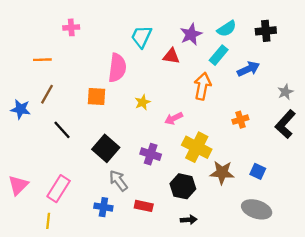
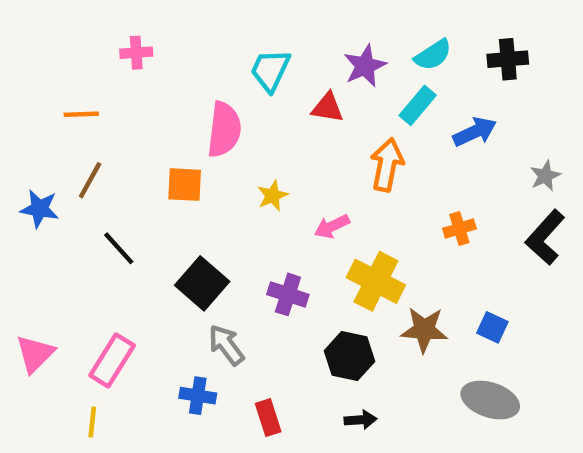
red rectangle: (144, 206) -> (268, 418), moved, turned 60

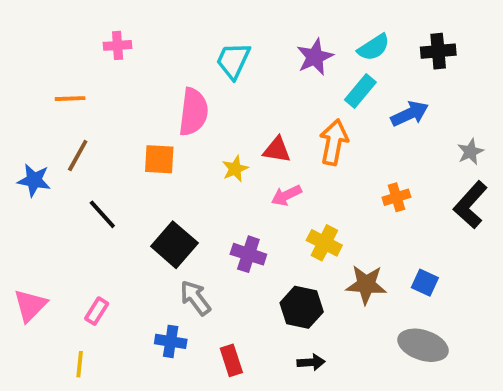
red triangle: (328, 108) -> (277, 150), moved
yellow cross: (376, 281) -> (324, 243), size x0.7
pink rectangle: (112, 360) -> (97, 311), size x0.6

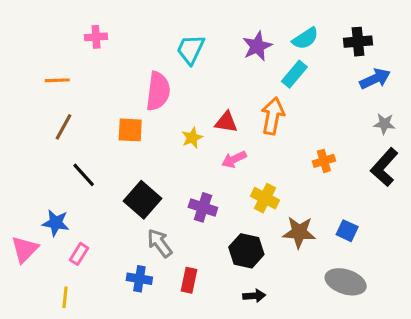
blue arrow: (410, 114) -> (375, 79), moved
gray star: (470, 152) -> (384, 124), turned 30
blue star: (34, 180) -> (56, 223), moved
red rectangle: (231, 360) -> (189, 280), moved, turned 30

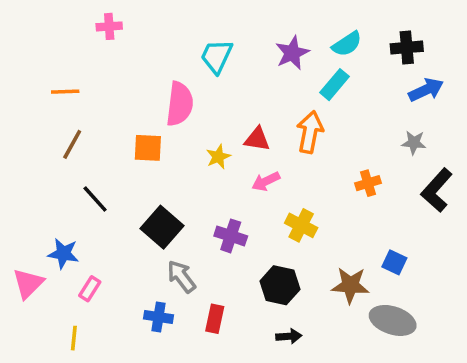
pink cross: (96, 37) -> (109, 26), moved
gray star: (384, 124) -> (414, 143), moved
brown star: (299, 232) -> (350, 285), moved

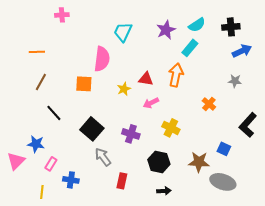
orange cross: (368, 183) -> (209, 104), turned -32
black L-shape: (437, 190) -> (248, 125), moved
blue cross: (158, 317) -> (71, 180), moved

